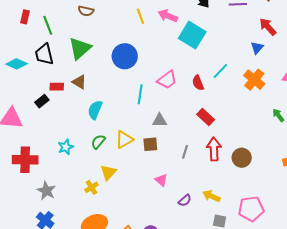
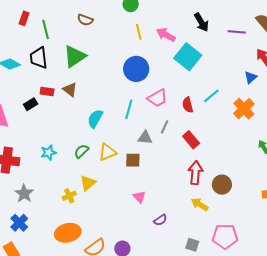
blue circle: (125, 56) -> (136, 69), moved
cyan semicircle: (95, 110) -> (95, 119), moved
gray line: (185, 152) -> (165, 127), moved
yellow arrow: (211, 196) -> (200, 204), moved

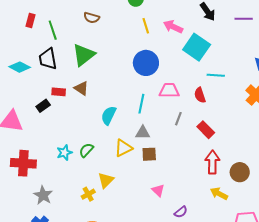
cyan line: (211, 96) -> (216, 75), moved, turned 48
pink trapezoid: (157, 98) -> (169, 91), turned -145
gray triangle: (145, 138) -> (143, 133), moved
green semicircle: (81, 151) -> (86, 150), moved

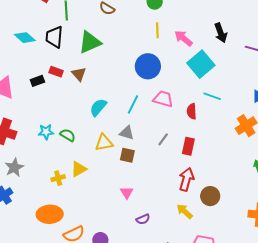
gray line: (178, 119) -> (163, 139), moved
red rectangle: (206, 130) -> (188, 146), turned 42
green semicircle: (86, 150) -> (68, 135), turned 63

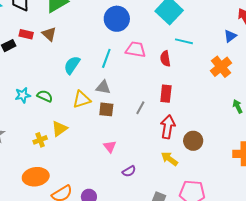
gray line: (163, 139) -> (140, 108), moved

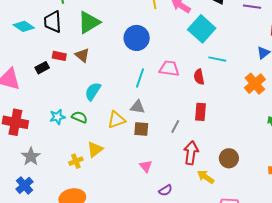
blue circle: (117, 19) -> (137, 38), moved
cyan semicircle: (72, 65) -> (93, 91), moved
red arrow: (168, 127) -> (191, 153), moved

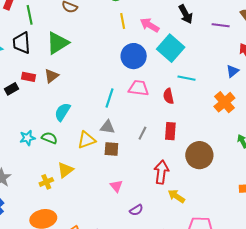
blue circle: (137, 38) -> (134, 56), moved
brown triangle: (82, 55) -> (52, 76), turned 42
gray line: (175, 127) -> (142, 133), moved
brown circle: (229, 158) -> (199, 155), moved, size x1.4

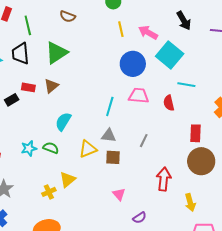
red rectangle: (170, 131) -> (196, 133), moved
yellow arrow: (176, 196) -> (190, 202), moved, turned -138

